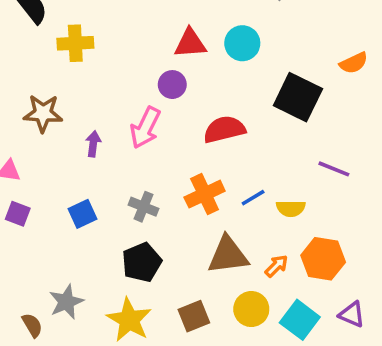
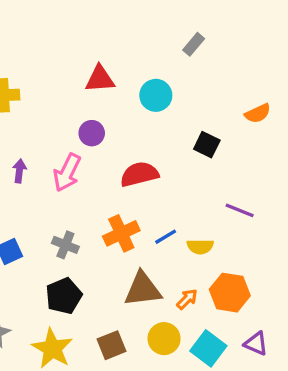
red triangle: (190, 43) -> (100, 79), moved
black square: (298, 97) -> (207, 145), size x0.6
purple arrow: (93, 144) -> (19, 171), moved

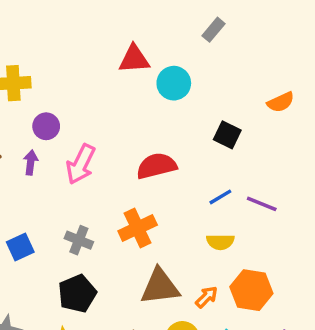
red triangle: (100, 79) -> (134, 59), moved
purple circle: (92, 133) -> (46, 126), moved
blue line: (166, 237) -> (220, 197), moved

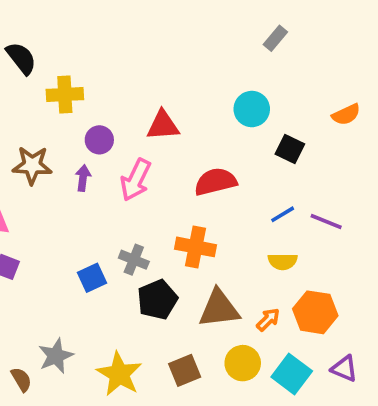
red triangle: (134, 59) -> (163, 125), moved
cyan circle: (174, 83) -> (252, 109), moved
orange cross: (138, 228) -> (195, 247), turned 36
blue square: (20, 247) -> (92, 278), moved
black pentagon: (77, 294) -> (157, 300), moved

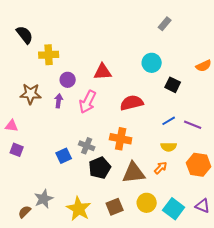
orange hexagon: (315, 312) -> (199, 165), moved
orange arrow: (268, 320) -> (161, 168), moved
brown semicircle: (21, 379) -> (25, 212), turned -104

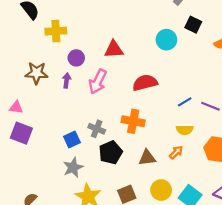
black square: (173, 85) -> (193, 25), moved
purple square: (17, 150) -> (21, 133), size x1.5
brown triangle: (134, 173) -> (147, 158), size x0.7
gray star: (44, 199) -> (73, 167), moved

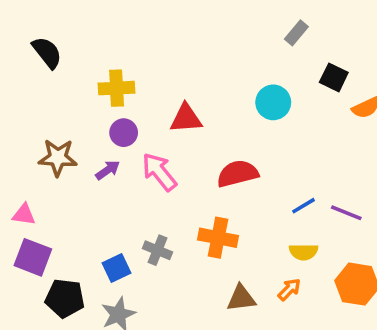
black square: (193, 25) -> (334, 77), moved
yellow cross: (56, 31) -> (117, 88), moved
purple arrow: (67, 80) -> (108, 170), turned 48
pink arrow: (98, 82) -> (159, 172), turned 115
black pentagon: (111, 152) -> (65, 298), moved, turned 30

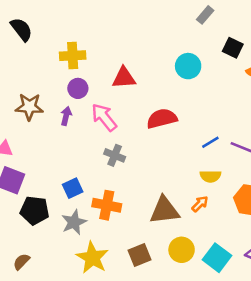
purple arrow: (108, 170) -> (66, 116), turned -42
orange cross: (218, 238) -> (107, 205), moved
gray cross: (157, 250) -> (115, 155), moved
brown triangle: (241, 298) -> (164, 210), size x1.4

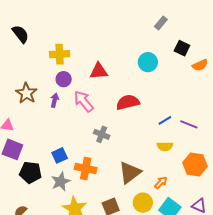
brown star: (29, 107) -> (26, 93), turned 30
gray cross: (115, 155) -> (102, 134), moved
orange arrow: (200, 204) -> (161, 183), moved
brown triangle: (164, 210) -> (130, 172), turned -30

